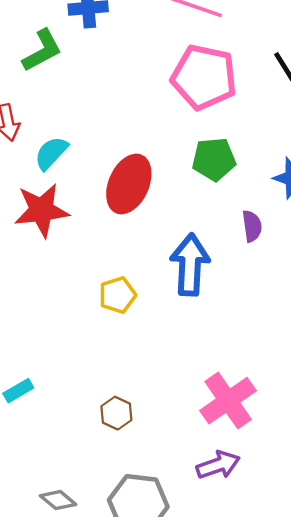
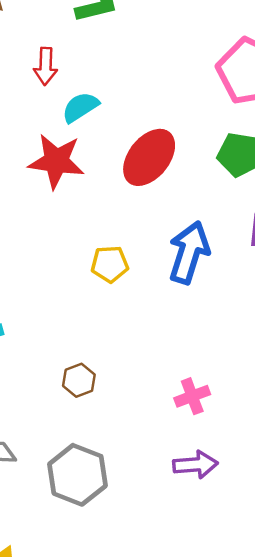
pink cross: (228, 401) -> (192, 396), size x0.6
purple arrow: (218, 465) -> (195, 465), moved

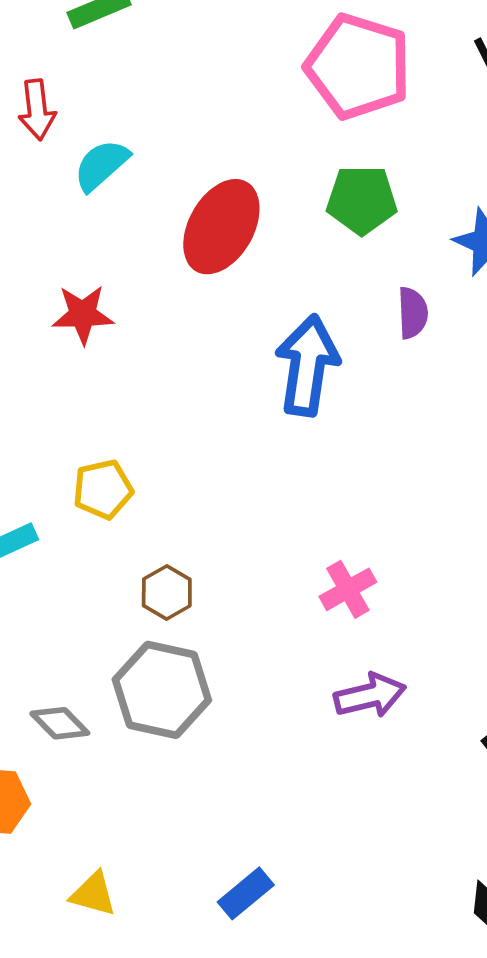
red star: (56, 161) -> (83, 314), moved, size x0.7
yellow pentagon: (110, 264) -> (103, 489), moved
gray hexagon: (77, 475) -> (162, 690), moved

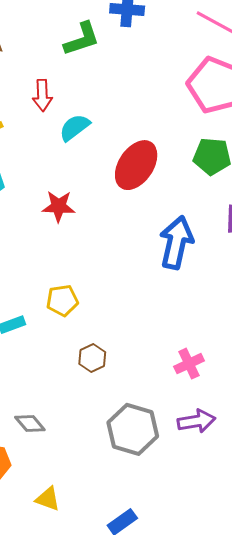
gray hexagon: (162, 690) -> (133, 429), moved
yellow triangle: (93, 894) -> (48, 499), moved

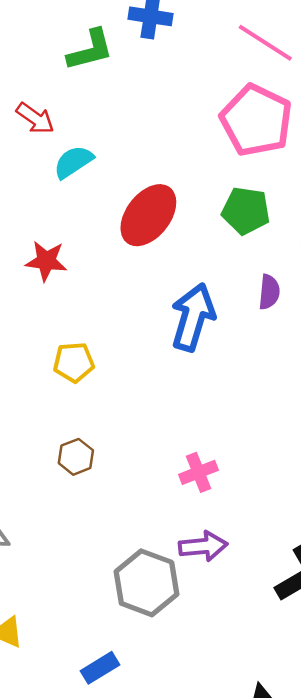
red arrow: (42, 95) -> (35, 118), turned -56
yellow pentagon: (62, 300) -> (74, 362), moved
gray hexagon: (133, 429) -> (146, 583), moved

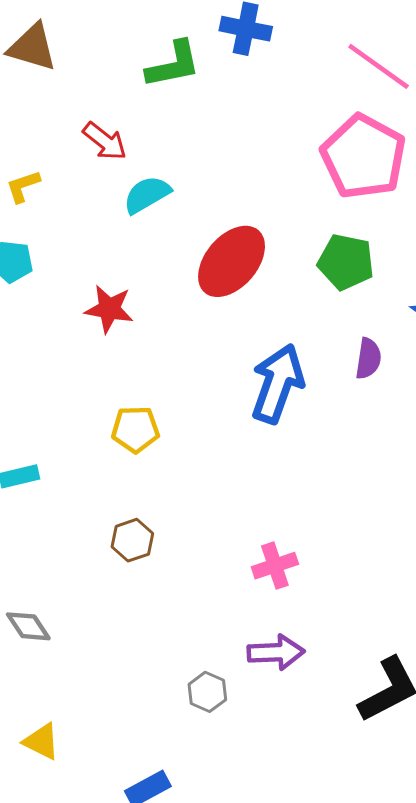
gray hexagon: (146, 583) -> (207, 692), size x0.5

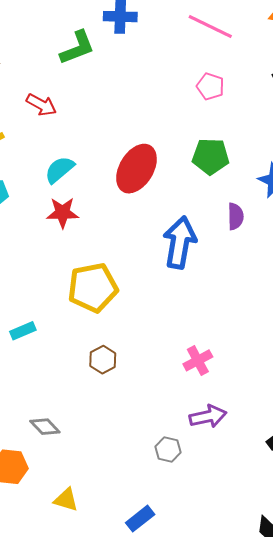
pink pentagon: (363, 157) -> (210, 86), size x0.5
cyan semicircle: (147, 195) -> (59, 170), moved
yellow pentagon: (135, 429) -> (93, 288), size x1.6

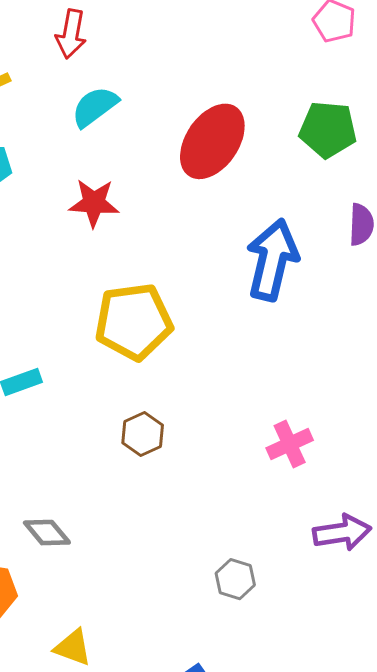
red arrow: (41, 105) -> (71, 34), turned 68
cyan semicircle: (59, 170) -> (95, 107), moved
purple arrow: (208, 416) -> (342, 532), moved

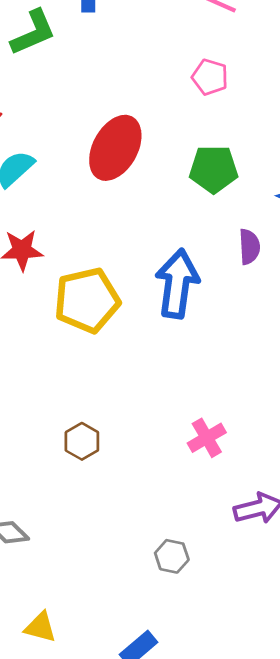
red ellipse: (212, 141) -> (115, 148), moved
yellow pentagon: (134, 322) -> (87, 300), moved

